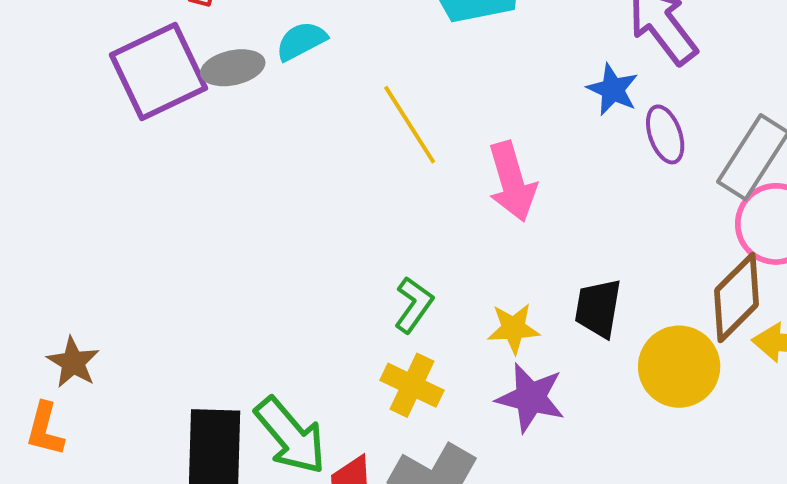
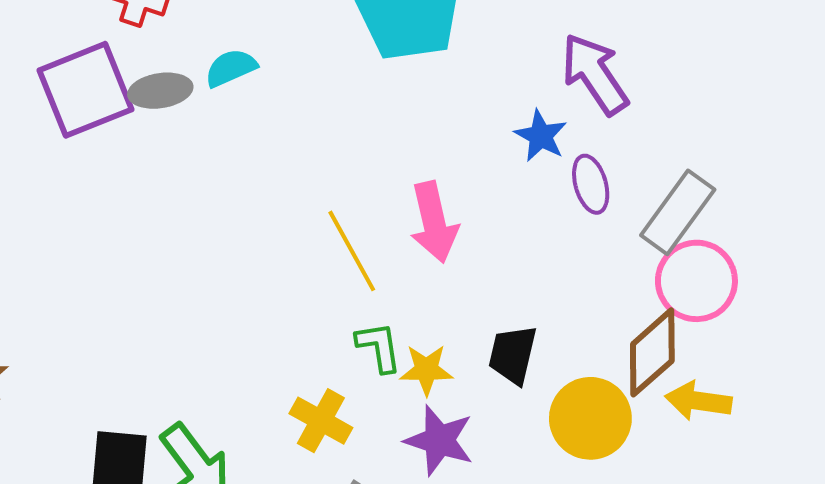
yellow line: (410, 125) -> (352, 251), moved
green L-shape: (414, 305) -> (379, 347), moved, turned -48

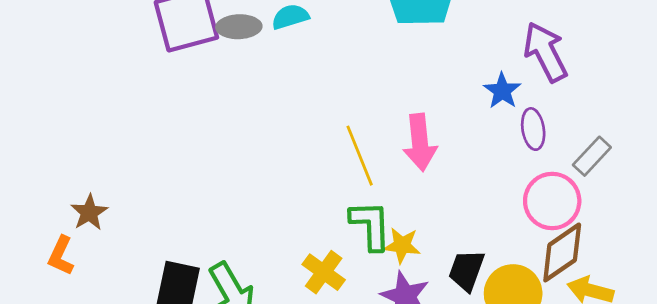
gray rectangle: (678, 212) -> (592, 156), size x0.7
pink circle: (696, 281) -> (552, 201), moved
green L-shape: (379, 347) -> (371, 225), size x1.4
black trapezoid: (513, 355) -> (467, 270), moved

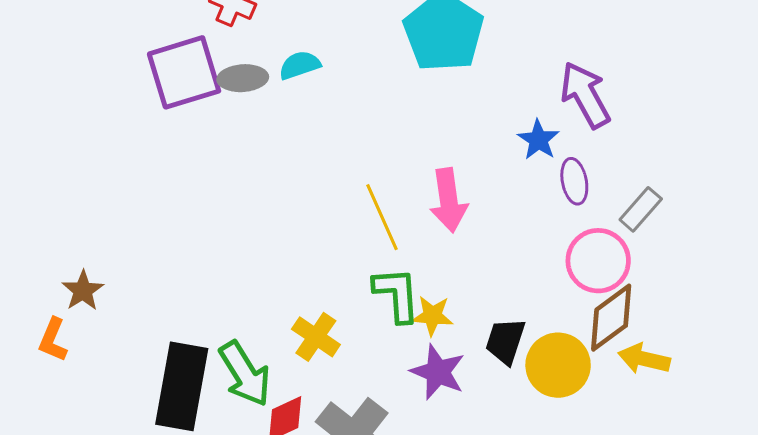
yellow cross: (324, 272) -> (316, 337), moved

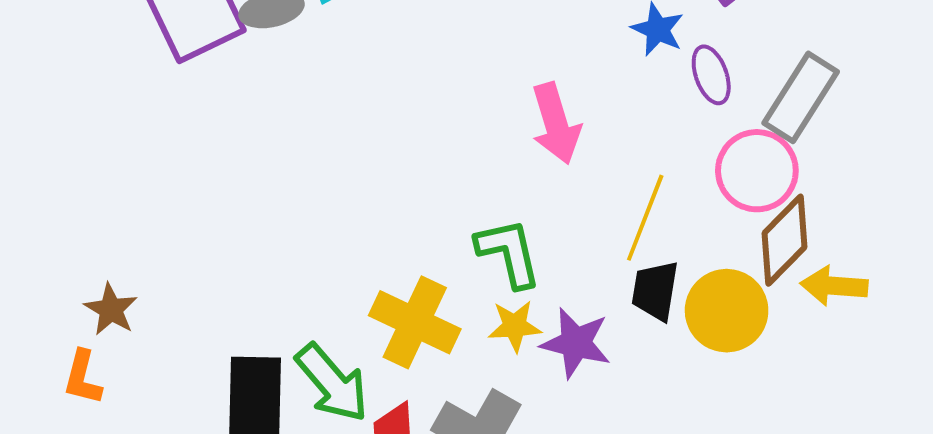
gray rectangle: (641, 209) -> (801, 97), size x1.5
yellow line: (382, 217) -> (645, 218), moved, turned 54
yellow star: (433, 316) -> (515, 326), moved
yellow cross: (316, 337) -> (415, 322), size x1.4

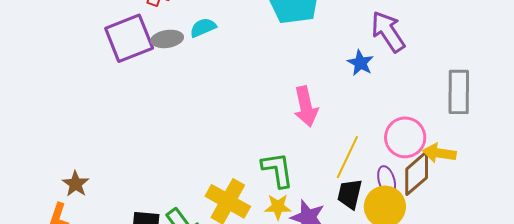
purple ellipse: (711, 75) -> (387, 181), moved
gray rectangle: (801, 97) -> (459, 92), moved, turned -36
yellow arrow: (834, 286) -> (439, 153), moved

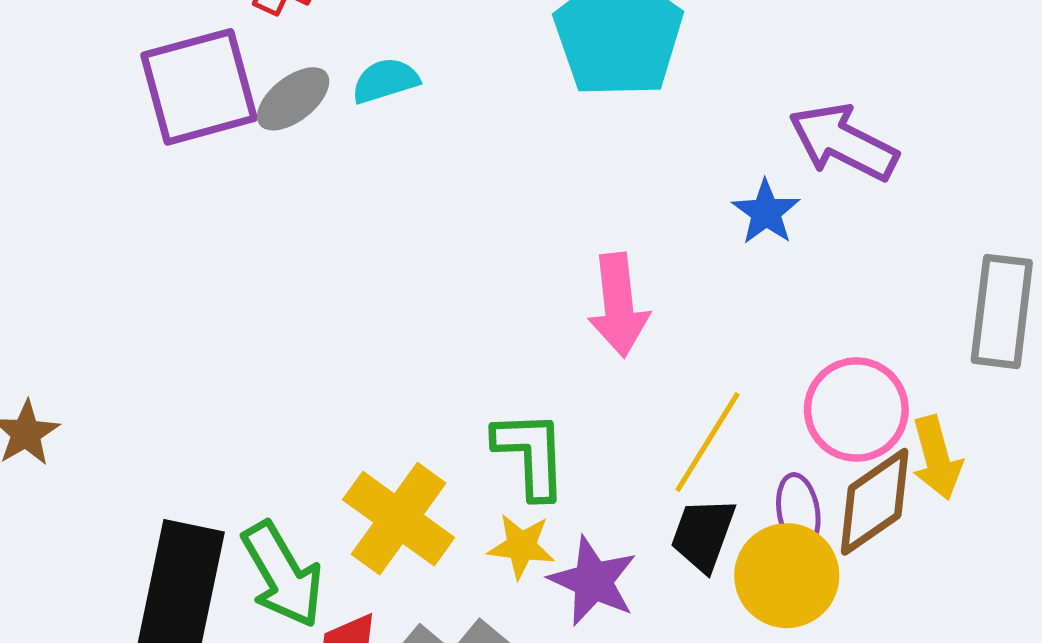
purple arrow: (388, 32) -> (843, 142), turned -36
gray ellipse: (167, 39) -> (293, 99), turned -36
yellow arrow: (439, 153) -> (937, 458), turned -120

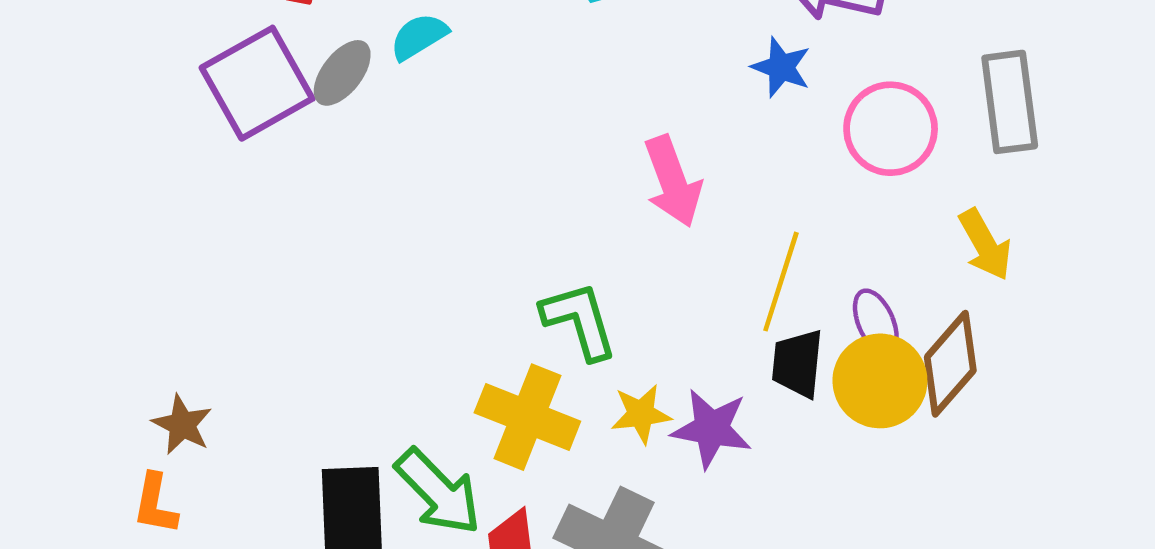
pink circle: (856, 410) -> (891, 129), moved
green L-shape: (531, 454) -> (579, 320), moved
brown diamond: (875, 502) -> (950, 364), moved

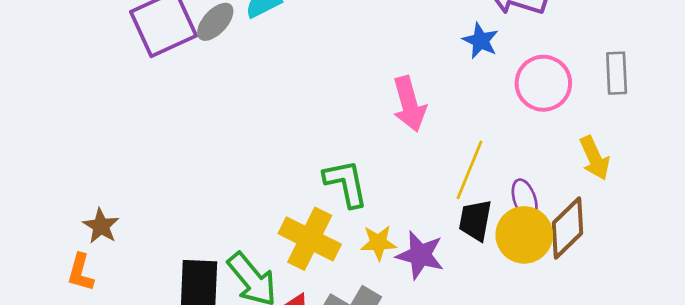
gray rectangle: (1010, 102) -> (617, 73), size x0.7

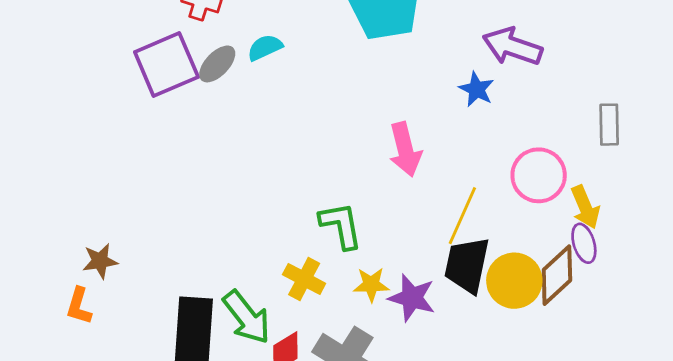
pink circle: (543, 83) -> (539, 175), moved
purple ellipse: (525, 199) -> (584, 243), moved
black trapezoid: (475, 220) -> (467, 265), size x1.4
brown star: (101, 226) -> (100, 261), turned 30
yellow cross: (310, 239) -> (304, 279), size x0.7

